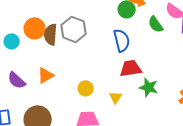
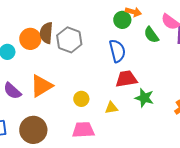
brown semicircle: (51, 34) -> (46, 33), moved
orange triangle: (46, 75) -> (41, 86), size x1.4
yellow triangle: (116, 97) -> (111, 108), turned 48

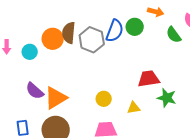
green circle: (122, 20) -> (135, 27), moved
blue semicircle: (117, 51) -> (115, 31), moved, turned 35
orange triangle: (41, 86) -> (56, 98), moved

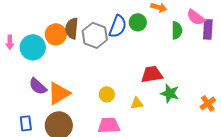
green semicircle: (174, 35) -> (177, 30), turned -144
cyan circle: (30, 52) -> (33, 47), size x1.6

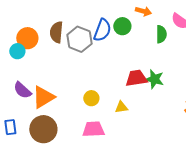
orange circle: (56, 34) -> (27, 38), moved
cyan circle: (33, 47) -> (17, 51), size x0.6
green star: (170, 93) -> (154, 79), moved

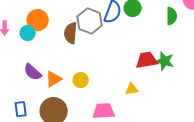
brown semicircle: (56, 32) -> (71, 33), moved
orange triangle: (43, 97) -> (54, 79), size x0.7
yellow circle: (91, 98) -> (81, 80), moved

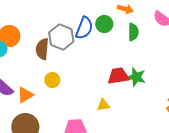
green semicircle: (172, 16) -> (133, 32), moved
yellow circle: (81, 80) -> (52, 80), moved

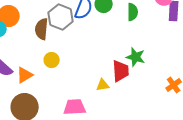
red trapezoid: (118, 76) -> (121, 71), moved, turned 95

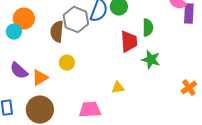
green semicircle: (133, 12) -> (148, 28), moved
red trapezoid: (121, 71) -> (129, 42), moved

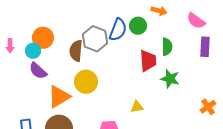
purple rectangle: (189, 14) -> (205, 47), moved
yellow circle: (67, 63) -> (86, 82), size x1.5
purple semicircle: (19, 71) -> (38, 71), moved
orange triangle: (40, 78) -> (59, 97), size x1.4

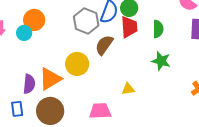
brown semicircle: (76, 51) -> (104, 45), moved, turned 30
red trapezoid: (148, 61) -> (129, 27), moved
purple semicircle: (38, 71) -> (29, 84), moved, turned -126

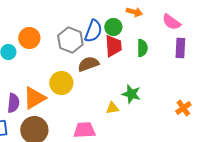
orange circle: (34, 20) -> (29, 38), moved
brown semicircle: (104, 45) -> (88, 64), turned 35
green star: (161, 61) -> (131, 94), moved

